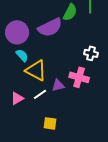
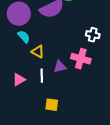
yellow triangle: (36, 70) -> (38, 52), size x0.6
white line: (40, 94) -> (42, 76), turned -56

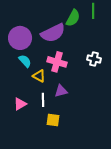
pink cross: (81, 59) -> (57, 62), moved
yellow square: (52, 105) -> (53, 120), moved

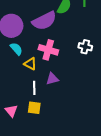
pink triangle: (20, 104) -> (11, 111), moved, turned -40
yellow square: (53, 120) -> (34, 108), moved

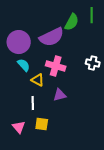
white line: (34, 88) -> (33, 103), moved

